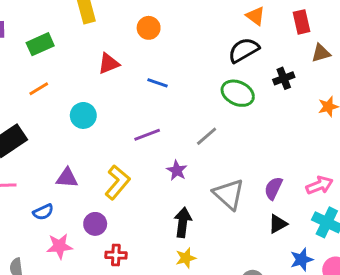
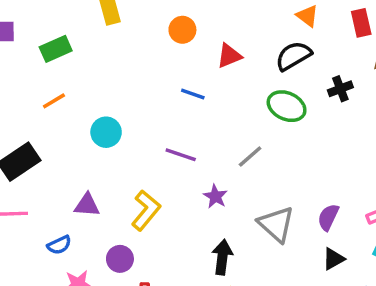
red triangle: (109, 64) -> (229, 56), moved
purple line: (147, 135) -> (181, 155), turned 40

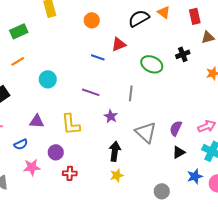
red triangle: (229, 56) -> (119, 44), moved
black semicircle: (293, 56) -> (139, 18), moved
gray line: (250, 156) -> (131, 93), turned -42
yellow L-shape: (146, 210) -> (71, 124), turned 135

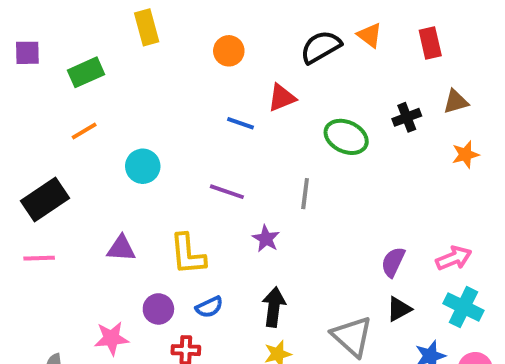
brown triangle: (208, 37) -> (456, 102), moved
gray triangle: (146, 132) -> (352, 336), moved
blue semicircle: (21, 144) -> (209, 307), moved

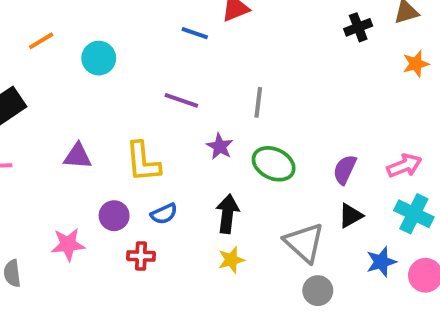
green ellipse: (346, 137) -> (274, 164), moved
cyan circle: (143, 166) -> (99, 58), moved

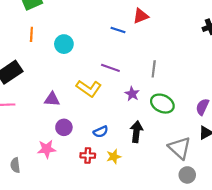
orange line: (41, 41) -> (31, 34), turned -56
yellow L-shape: (143, 162) -> (89, 88), moved, turned -50
purple circle: (114, 216) -> (64, 127), moved
yellow star: (231, 260) -> (114, 157), moved

